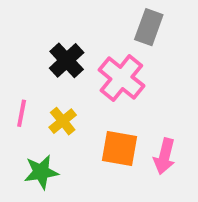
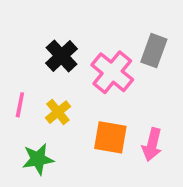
gray rectangle: (149, 27) -> (154, 51), moved

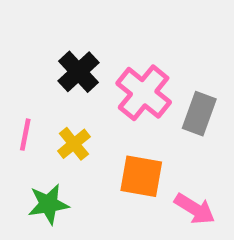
gray rectangle: (154, 51) -> (199, 114), moved
pink arrow: (152, 145) -> (195, 209), moved, turned -72

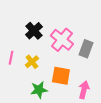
green star: (48, 204) -> (39, 90), moved
pink arrow: (195, 209) -> (84, 90), turned -108

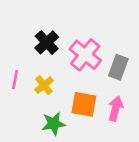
pink arrow: (84, 90) -> (116, 109), moved

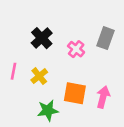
pink cross: (85, 55) -> (76, 49), size x0.6
gray rectangle: (118, 67) -> (105, 38), moved

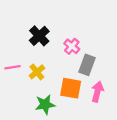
gray rectangle: (105, 38) -> (87, 65), moved
pink line: (13, 71) -> (13, 67), turned 70

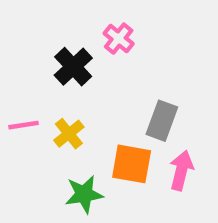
pink cross: (72, 46) -> (119, 39), moved

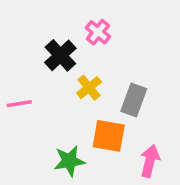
yellow cross: (69, 134) -> (89, 88), moved
pink arrow: (181, 170) -> (150, 161), moved

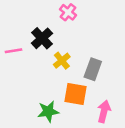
pink cross: (98, 32) -> (68, 12), moved
pink line: (19, 104) -> (13, 51), moved

